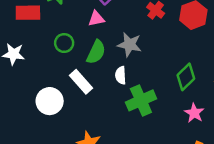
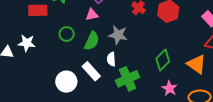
white rectangle: (81, 82) -> (91, 71), moved
white circle: (50, 101) -> (66, 82), moved

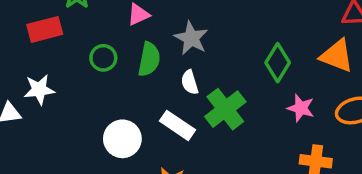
gray star: (118, 35) -> (191, 38), turned 30
white rectangle: (91, 71) -> (177, 125), moved

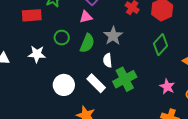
green diamond: (278, 63) -> (160, 45), moved
white star: (39, 90) -> (37, 54), moved

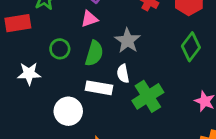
white rectangle: (96, 83) -> (99, 88), moved, turned -30

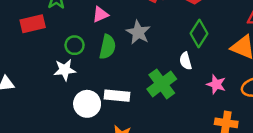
white star: (29, 74) -> (65, 70), moved
white semicircle: (123, 74) -> (186, 61), moved
white rectangle: (99, 88) -> (117, 96), moved

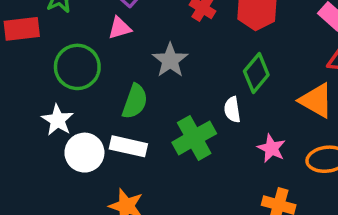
green circle: (75, 45) -> (77, 67), size x1.6
green semicircle: (108, 47) -> (135, 101), moved
white star: (65, 70) -> (58, 120), moved, turned 30

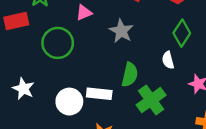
green semicircle: (135, 101) -> (130, 75), moved
white star: (58, 120) -> (23, 89), moved
green cross: (194, 138) -> (151, 100), moved

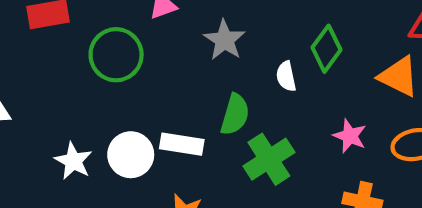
white semicircle: (168, 60) -> (286, 76), moved
white star: (23, 89) -> (73, 161), moved

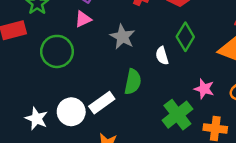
white rectangle: (182, 144) -> (102, 103), turned -40
green cross: (269, 159) -> (177, 115), moved

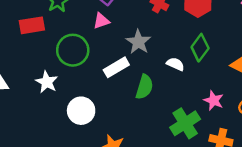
white semicircle: (162, 56) -> (175, 64), turned 126
white rectangle: (102, 103) -> (116, 67), moved
white star: (36, 119) -> (47, 82), moved

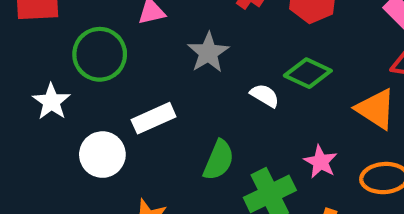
green diamond: (200, 48) -> (308, 73), turned 72
white rectangle: (116, 67) -> (154, 118), moved
green semicircle: (144, 87) -> (219, 160), moved

